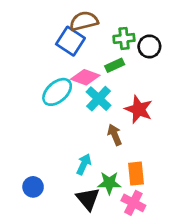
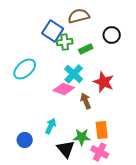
brown semicircle: (84, 21) -> (79, 16), moved
green cross: (124, 38) -> (65, 42), moved
pink diamond: (85, 77) -> (64, 89), moved
cyan ellipse: (57, 92) -> (25, 69), moved
cyan arrow: (84, 164) -> (51, 126), moved

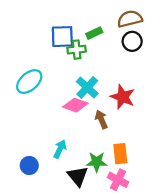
brown semicircle: (79, 16) -> (130, 19), moved
blue square: (53, 31) -> (62, 37), turned -35
green rectangle: (86, 49) -> (94, 33), moved

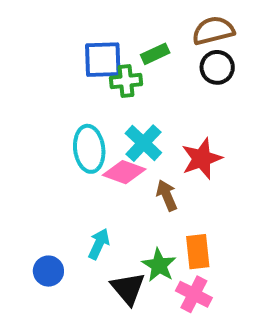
cyan ellipse: (29, 82) -> (89, 149), moved, turned -56
red star: (123, 97) -> (202, 159), turned 30
green star: (97, 162) -> (159, 265), turned 30

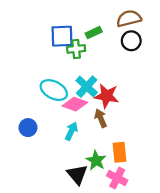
cyan ellipse: (89, 149) -> (54, 90), turned -56
red star: (202, 159) -> (107, 96), moved, turned 30
cyan arrow: (99, 244) -> (71, 131), moved
blue circle: (48, 271) -> (28, 128), moved

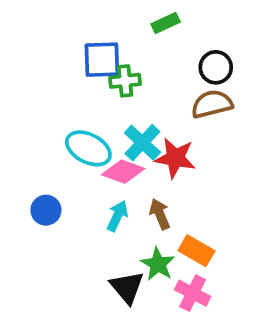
brown semicircle: (129, 18) -> (212, 104), moved
green rectangle: (94, 33) -> (166, 23), moved
brown arrow: (101, 118) -> (160, 214), moved
orange rectangle: (119, 152) -> (196, 251), turned -54

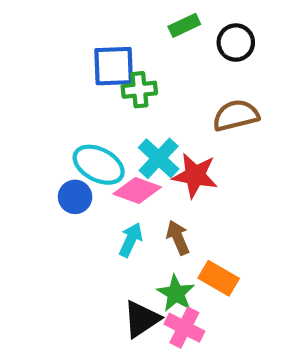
black circle: (216, 67) -> (236, 43), moved
blue circle: (46, 210) -> (75, 197), moved
black triangle: (127, 287) -> (141, 319), turned 36
pink cross: (193, 293) -> (184, 328), moved

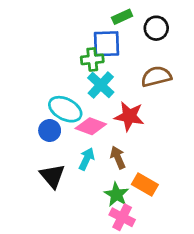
blue square: (114, 66) -> (106, 44), moved
cyan cross: (159, 158) -> (101, 85), moved
black triangle: (141, 319) -> (52, 176), moved, turned -36

